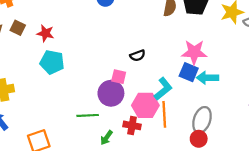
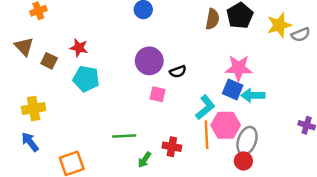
brown square: (18, 28) -> (49, 61), moved
purple circle: (111, 93) -> (149, 61), moved
pink hexagon: (145, 105) -> (226, 125), moved

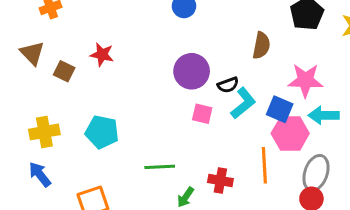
brown semicircle: (212, 19) -> (261, 45), moved
cyan pentagon: (86, 79) -> (102, 132), moved
blue square: (233, 89) -> (280, 109), moved
cyan L-shape: (205, 107) -> (243, 103), moved
pink hexagon: (226, 125) -> (290, 133), moved

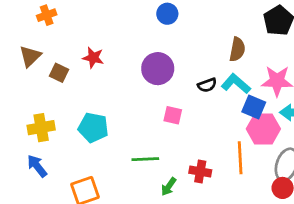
brown triangle: (32, 53) -> (30, 56), turned 30
purple circle: (192, 71) -> (158, 69), moved
cyan L-shape: (243, 103) -> (236, 84), moved, turned -100
pink square: (202, 114) -> (173, 115), moved

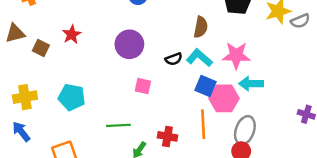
brown triangle: (30, 56) -> (15, 33), turned 30
red star: (93, 58) -> (72, 34), turned 30
blue square: (254, 107) -> (206, 86), moved

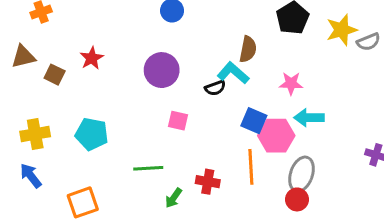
pink star: (236, 55) -> (291, 83), size x0.7
cyan L-shape: (199, 58) -> (233, 73), moved

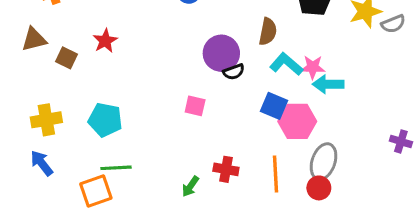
purple circle: (162, 70) -> (221, 53), moved
cyan L-shape: (233, 73) -> (286, 64), moved
cyan arrow: (309, 118) -> (328, 84), moved
orange line: (251, 167) -> (276, 174), moved
green line: (148, 168) -> (116, 168), moved

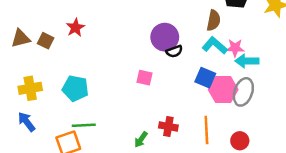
brown semicircle: (268, 32) -> (214, 20), moved
brown triangle: (34, 39) -> (21, 38), moved
gray ellipse: (324, 162) -> (243, 92), moved

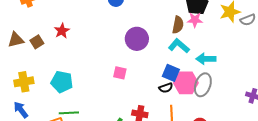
brown square: (46, 41) -> (37, 42), turned 32
pink star: (235, 48) -> (195, 20), moved
black semicircle: (174, 51) -> (166, 88), moved

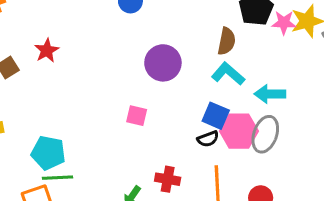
pink star: (195, 20) -> (284, 23), moved
cyan pentagon: (62, 82) -> (48, 153), moved

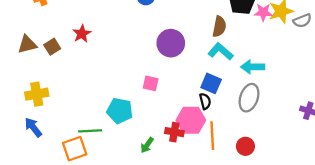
pink hexagon: (239, 131) -> (191, 120), moved
black semicircle: (208, 139) -> (205, 101), turned -84
cyan pentagon: (48, 153) -> (120, 111), moved

